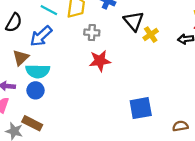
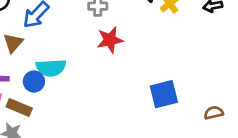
cyan semicircle: (38, 71) -> (51, 68), moved
brown rectangle: (32, 123) -> (19, 108), moved

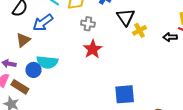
red star: (110, 40) -> (93, 49), turned -30

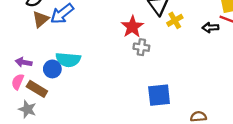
gray cross: (88, 24) -> (141, 47), moved
brown triangle: (23, 40) -> (41, 19), moved
red star: (93, 49) -> (132, 27), moved

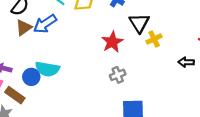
black arrow: (210, 28) -> (186, 62), moved
gray cross: (141, 47) -> (118, 75), moved, turned -35

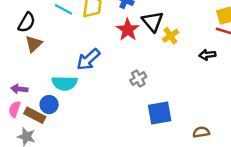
blue arrow: (45, 24) -> (88, 59), moved
red star: (112, 42) -> (128, 30), moved
blue circle: (31, 77) -> (49, 105), moved

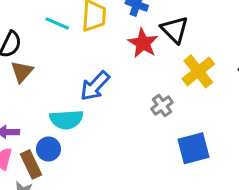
yellow cross: (170, 36) -> (198, 71), moved, size x1.5
brown rectangle: (35, 115) -> (31, 164), turned 42

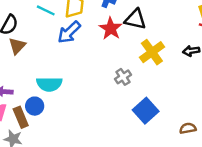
black triangle: (175, 30) -> (135, 19), turned -35
blue arrow: (95, 86) -> (69, 32), moved
blue square: (194, 148) -> (146, 111), turned -30

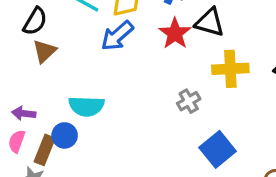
yellow cross: (152, 52) -> (230, 69), turned 30
brown rectangle: (21, 117) -> (45, 150), turned 42

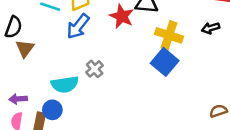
yellow cross: (230, 69) -> (169, 35), turned 32
gray cross: (189, 101) -> (95, 69), moved
blue square: (218, 149) -> (165, 62), moved

